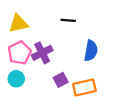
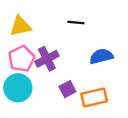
blue semicircle: (91, 51) -> (101, 56), turned -114
cyan circle: (16, 79) -> (18, 88), size x1.5

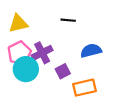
cyan circle: (18, 88) -> (26, 69), moved
purple square: (67, 89) -> (63, 71), moved

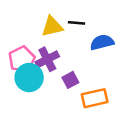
yellow triangle: (18, 23) -> (52, 26), moved
blue semicircle: (91, 51) -> (102, 42), moved

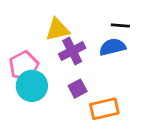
black line: (76, 23) -> (120, 25), moved
purple cross: (47, 59) -> (72, 51), moved

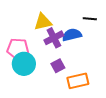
blue semicircle: (112, 47) -> (72, 35), moved
pink pentagon: (24, 66) -> (18, 49), turned 30

